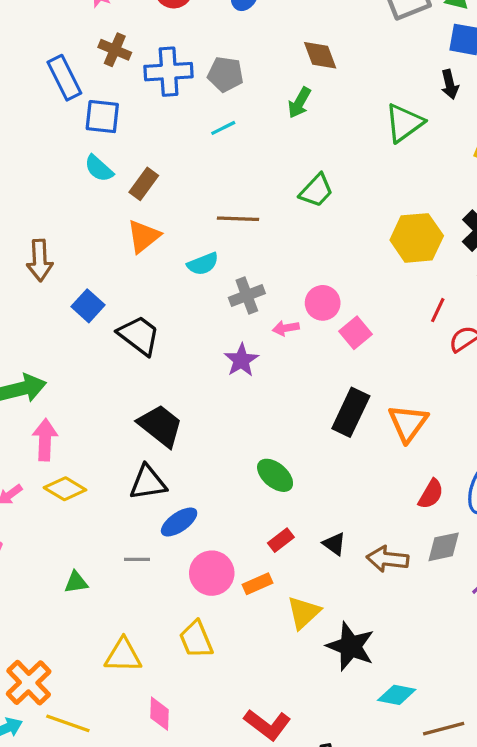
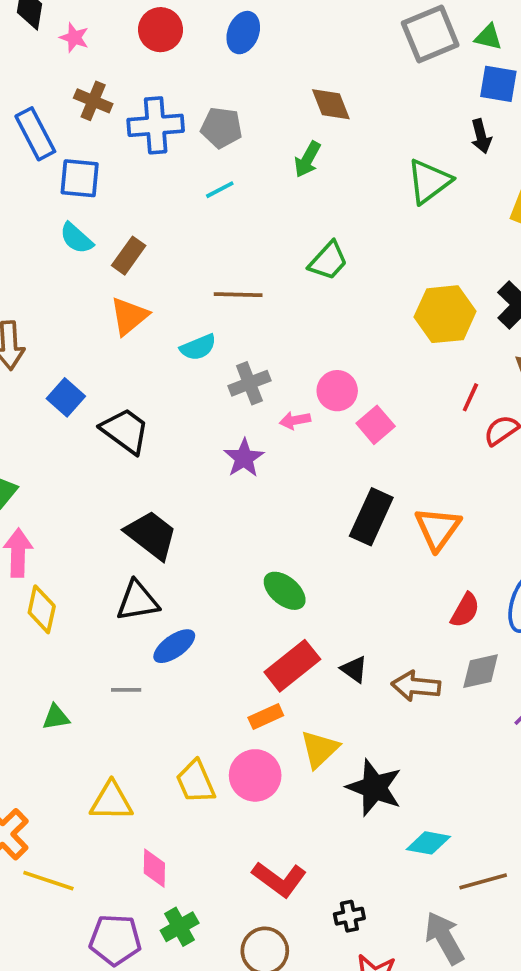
yellow diamond: (65, 489) -> (42, 609), turned 72
red rectangle: (281, 540) -> (292, 666), size x1.8
pink circle: (212, 573) -> (255, 775), moved

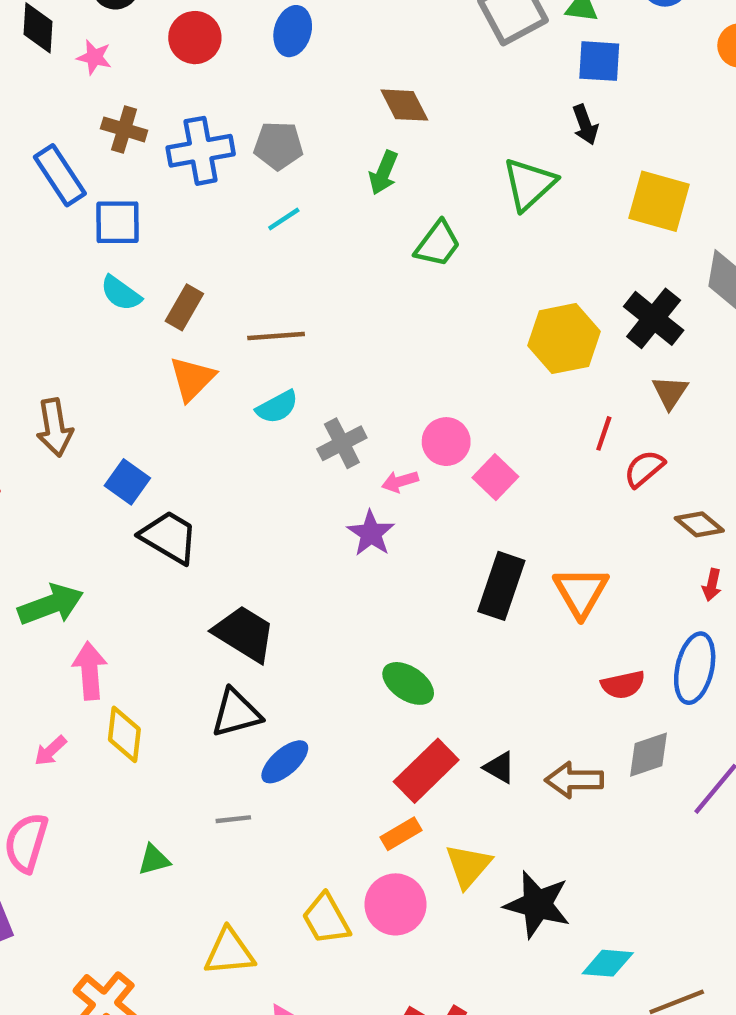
green trapezoid: (328, 261) -> (438, 244), moved
brown line: (238, 295) -> (276, 336), moved
black trapezoid: (125, 431) -> (169, 537), moved
purple star: (244, 458) -> (371, 533), moved
red semicircle: (465, 610) -> (623, 685), turned 54

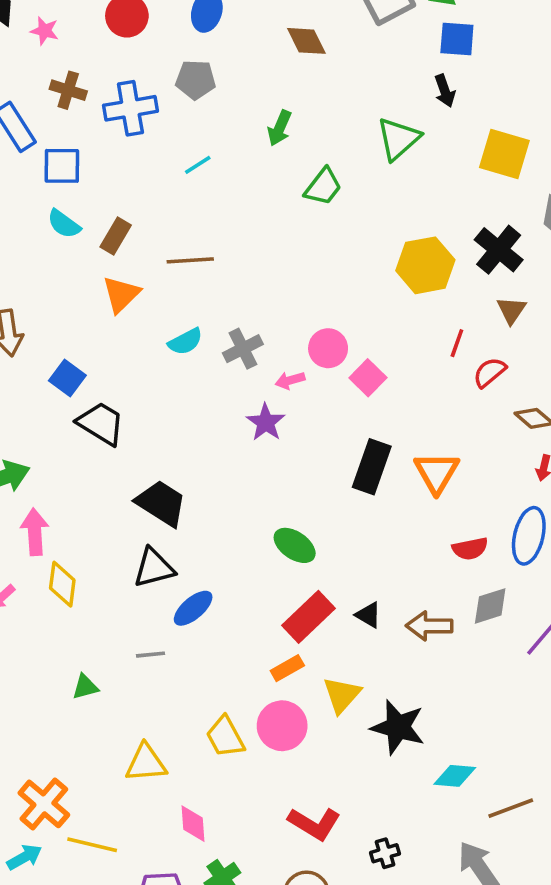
brown diamond: (404, 105) -> (306, 41), moved
gray pentagon: (278, 146) -> (196, 80), moved
cyan semicircle: (277, 407) -> (185, 342), moved

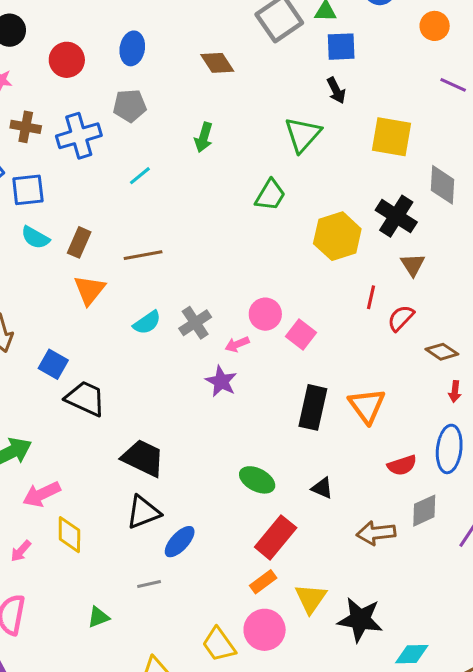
green trapezoid: (323, 187) -> (270, 195), moved
pink arrow: (35, 532) -> (42, 494), turned -105
black triangle: (368, 615) -> (322, 488), moved

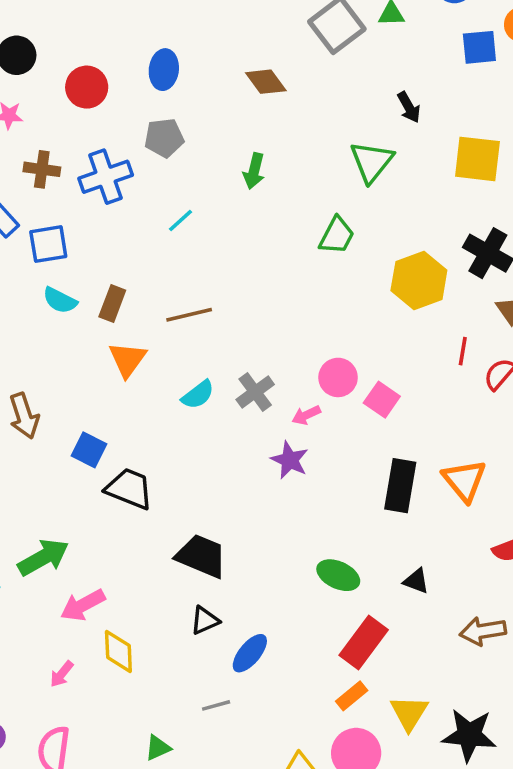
blue square: (341, 47) -> (479, 47), moved
black triangle: (143, 512) -> (205, 620), size x0.7

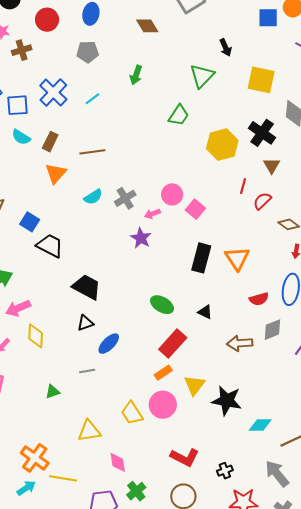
brown cross: (42, 169) -> (22, 50), moved, turned -30
blue cross: (106, 177) -> (53, 93), moved, turned -32

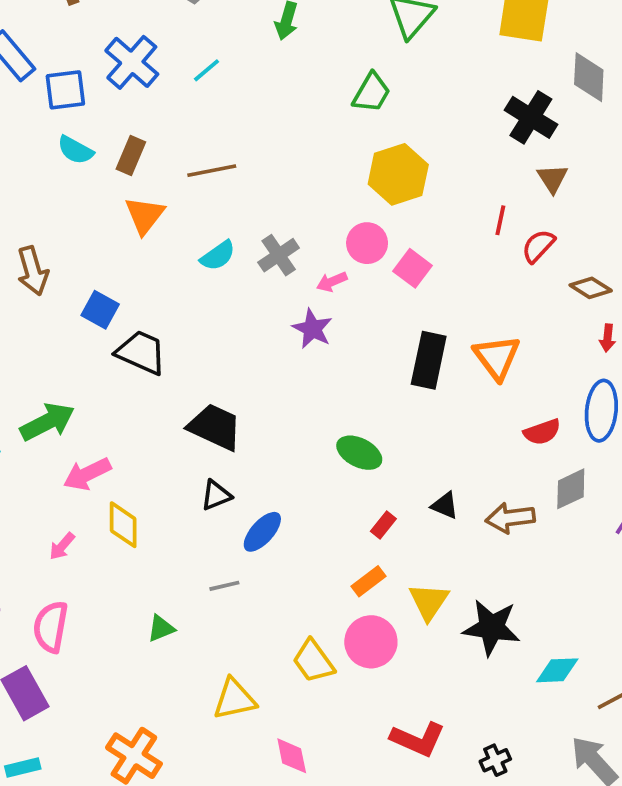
yellow hexagon: (222, 145) -> (398, 174), moved
black triangle: (205, 312) -> (445, 505), moved
red rectangle: (173, 343) -> (383, 525), size x0.5

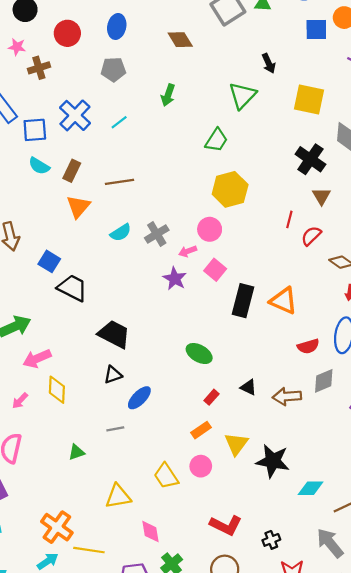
pink square: (413, 268) -> (215, 270), moved
orange triangle: (497, 357) -> (283, 301), turned -32
pink circle: (371, 642) -> (201, 466), size x0.7

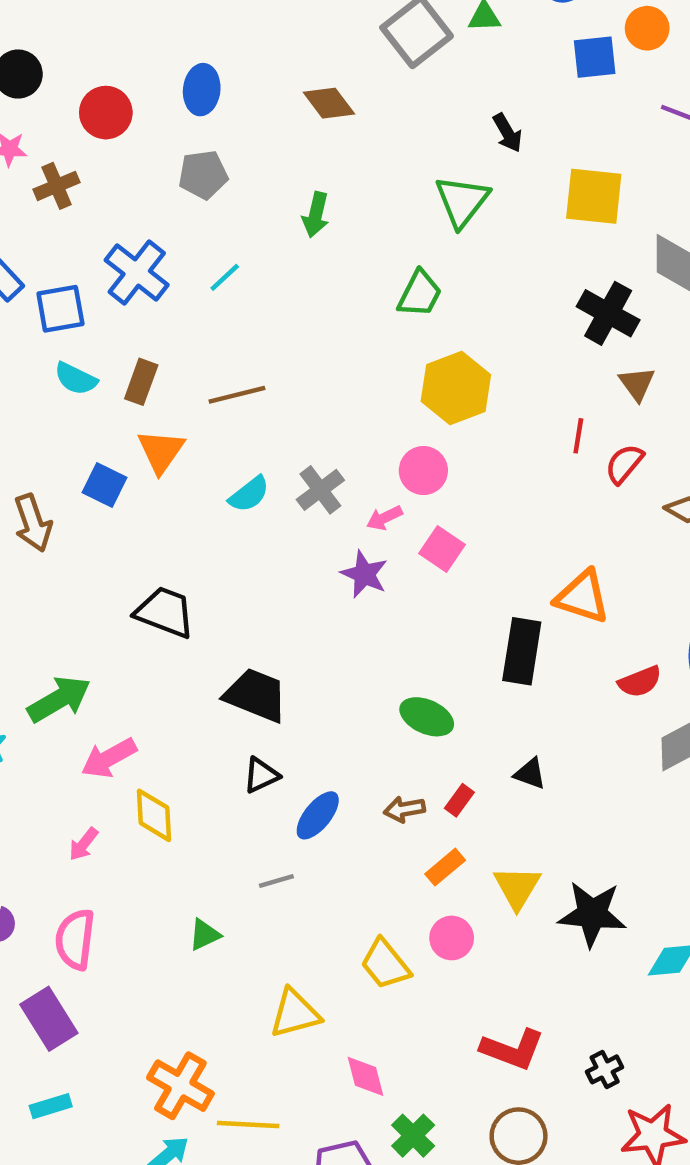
blue square: (49, 261) -> (104, 485), moved
black rectangle: (243, 301) -> (522, 651), moved
brown arrow: (287, 396) -> (404, 809), moved, size x0.7

